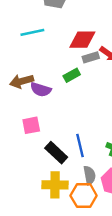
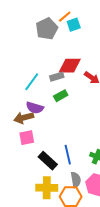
cyan line: (32, 32) -> (32, 82), moved, turned -42
gray rectangle: (91, 57) -> (57, 77), moved
brown arrow: (22, 81) -> (24, 118), moved

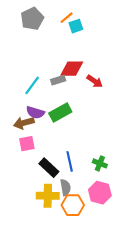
gray pentagon: (47, 29) -> (32, 19), moved
green rectangle: (61, 96) -> (60, 112), moved, size x1.5
gray semicircle: (76, 180) -> (65, 187), moved

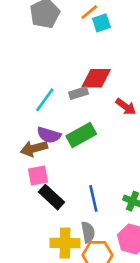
red arrow: (95, 81) -> (126, 107), moved
black rectangle: (49, 168) -> (52, 197), moved

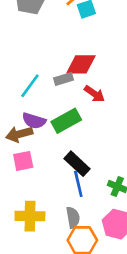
red arrow: (126, 107) -> (94, 94), moved
black rectangle: (52, 197) -> (77, 164), moved
yellow cross: (65, 243) -> (30, 216), moved

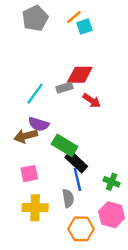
green rectangle: (66, 121) -> (65, 145), moved, turned 60
pink square: (23, 161) -> (29, 174), moved
gray semicircle: (73, 217) -> (68, 198), moved

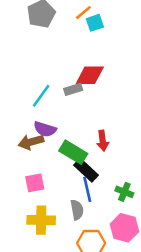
red arrow: (92, 101) -> (103, 141), moved, turned 48

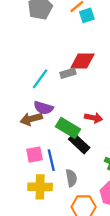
red arrow: (103, 141) -> (94, 118), turned -72
blue line: (87, 189) -> (51, 160), moved

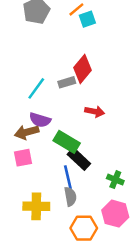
red diamond: (82, 61) -> (82, 69), turned -50
red arrow: (94, 118) -> (95, 112), moved
pink square: (35, 155) -> (23, 158), moved
blue line: (51, 160) -> (68, 177), moved

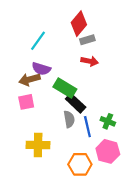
gray rectangle: (67, 82) -> (87, 40), moved
blue line: (68, 177) -> (87, 127), moved
gray semicircle: (70, 197) -> (69, 119), moved

